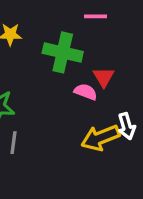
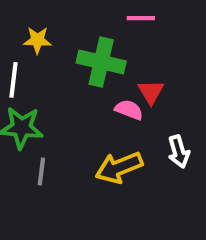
yellow arrow: (100, 138) -> (119, 168), moved

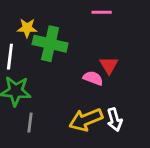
green cross: (101, 62) -> (50, 44), moved
white arrow: (179, 152) -> (115, 120), moved

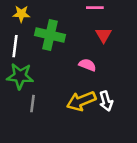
yellow star: (27, 28) -> (21, 14), moved
red triangle: (109, 65) -> (104, 35), moved

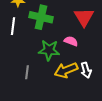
red triangle: (104, 35) -> (84, 17), size x1.5
green star: (20, 76) -> (49, 50), moved

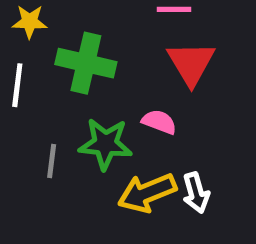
gray line: (27, 72) -> (52, 161), moved

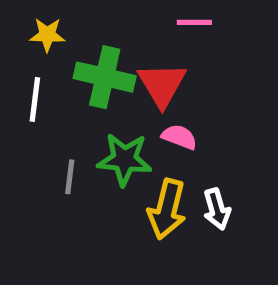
red triangle: (191, 63) -> (162, 85), moved
yellow arrow: (147, 193) -> (167, 209), turned -54

